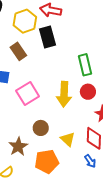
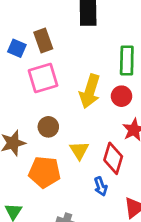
brown rectangle: (18, 51) -> (43, 40), moved

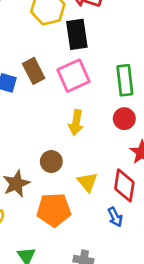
pink square: (43, 78) -> (74, 76), moved
yellow arrow: (90, 91) -> (76, 123), moved, size x0.7

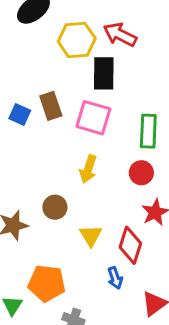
pink square: (74, 76) -> (93, 118), turned 32
orange pentagon: (54, 210) -> (47, 283), moved

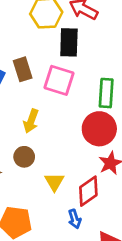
yellow arrow: (88, 169) -> (31, 121), moved
red circle: (141, 173) -> (99, 129), size x1.6
red diamond: (130, 245) -> (88, 191), turned 36

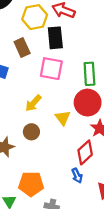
brown rectangle: (23, 69) -> (22, 48), moved
yellow arrow: (31, 121) -> (33, 103), turned 30
yellow triangle: (54, 182) -> (63, 118), moved

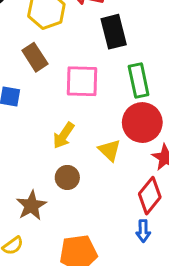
black rectangle: (55, 38) -> (114, 32), moved
blue arrow: (77, 176) -> (143, 231), turned 32

